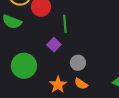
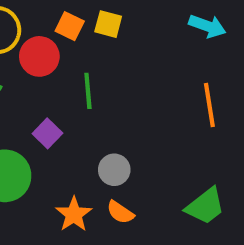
purple square: (54, 45) -> (47, 133), moved

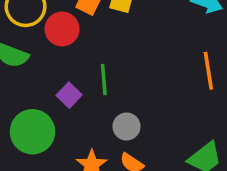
green line: (88, 91) -> (104, 79), moved

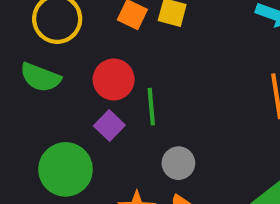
red circle: (62, 29) -> (114, 79), moved

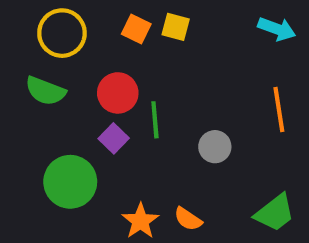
gray circle: (178, 163) -> (215, 147), moved

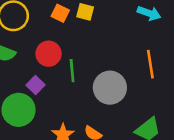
purple square: (114, 138) -> (35, 85), moved
gray circle: (215, 147) -> (110, 88), size x1.6

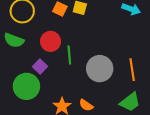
orange line: (150, 64) -> (132, 70), moved

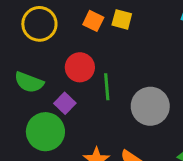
green semicircle: (14, 40) -> (29, 82), moved

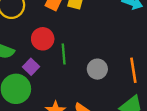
gray circle: (150, 106) -> (97, 69), size x0.7

